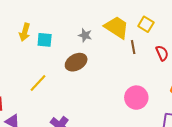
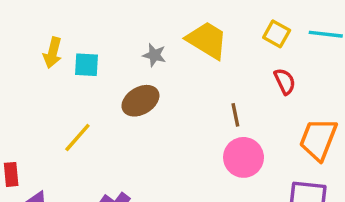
yellow square: (146, 24) -> (277, 34), moved
brown line: (133, 47) -> (235, 115), moved

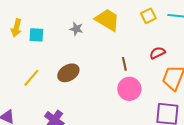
yellow square: (277, 34) -> (148, 16), turned 35
red semicircle: (285, 81) -> (157, 53), moved, turned -91
brown ellipse: (140, 101) -> (68, 73), moved

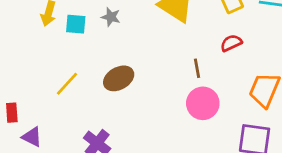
gray star: (76, 29) -> (111, 17), moved
red semicircle: (157, 53) -> (231, 43), moved

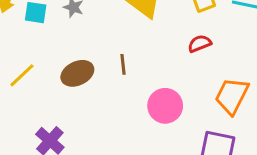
brown line: (197, 68) -> (123, 64), moved

